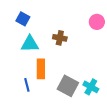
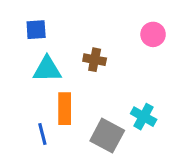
blue square: (23, 19) -> (36, 30), turned -32
cyan cross: (91, 87) -> (144, 117), moved

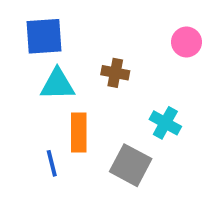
blue square: (36, 30) -> (44, 36), size x1.5
cyan cross: (144, 117) -> (165, 123), moved

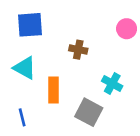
cyan triangle: (57, 84) -> (25, 68), moved, turned 30
blue line: (52, 163) -> (22, 117), moved

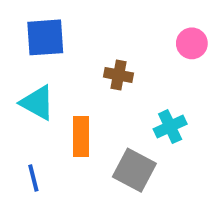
cyan cross: (112, 83) -> (170, 127), turned 36

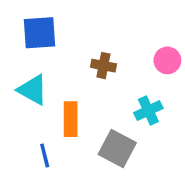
pink circle: (192, 43) -> (167, 60), moved
blue line: (33, 178) -> (45, 155), moved

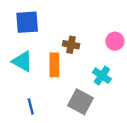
cyan cross: (148, 111) -> (102, 76), turned -30
orange rectangle: (71, 119) -> (54, 65), moved

